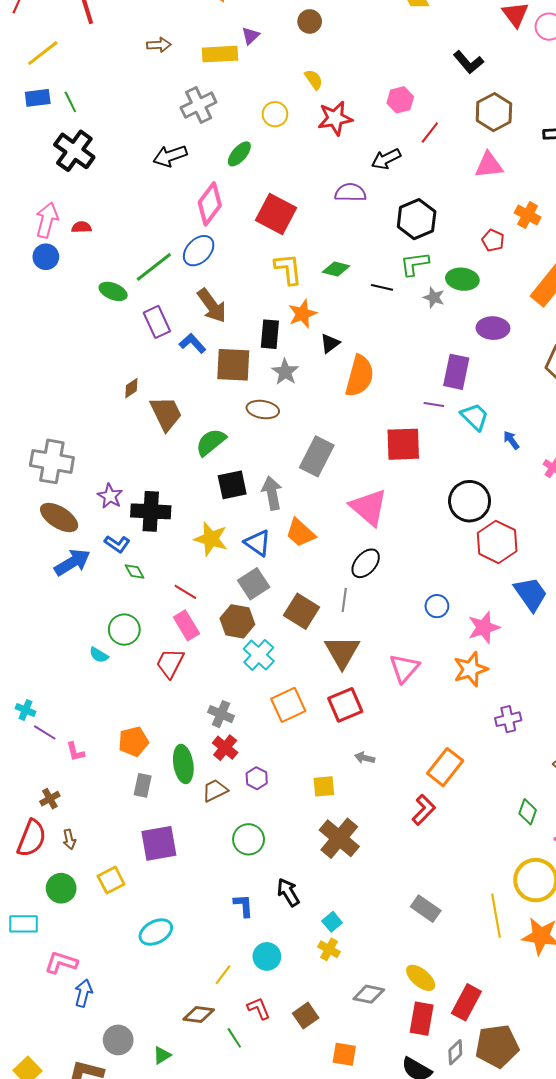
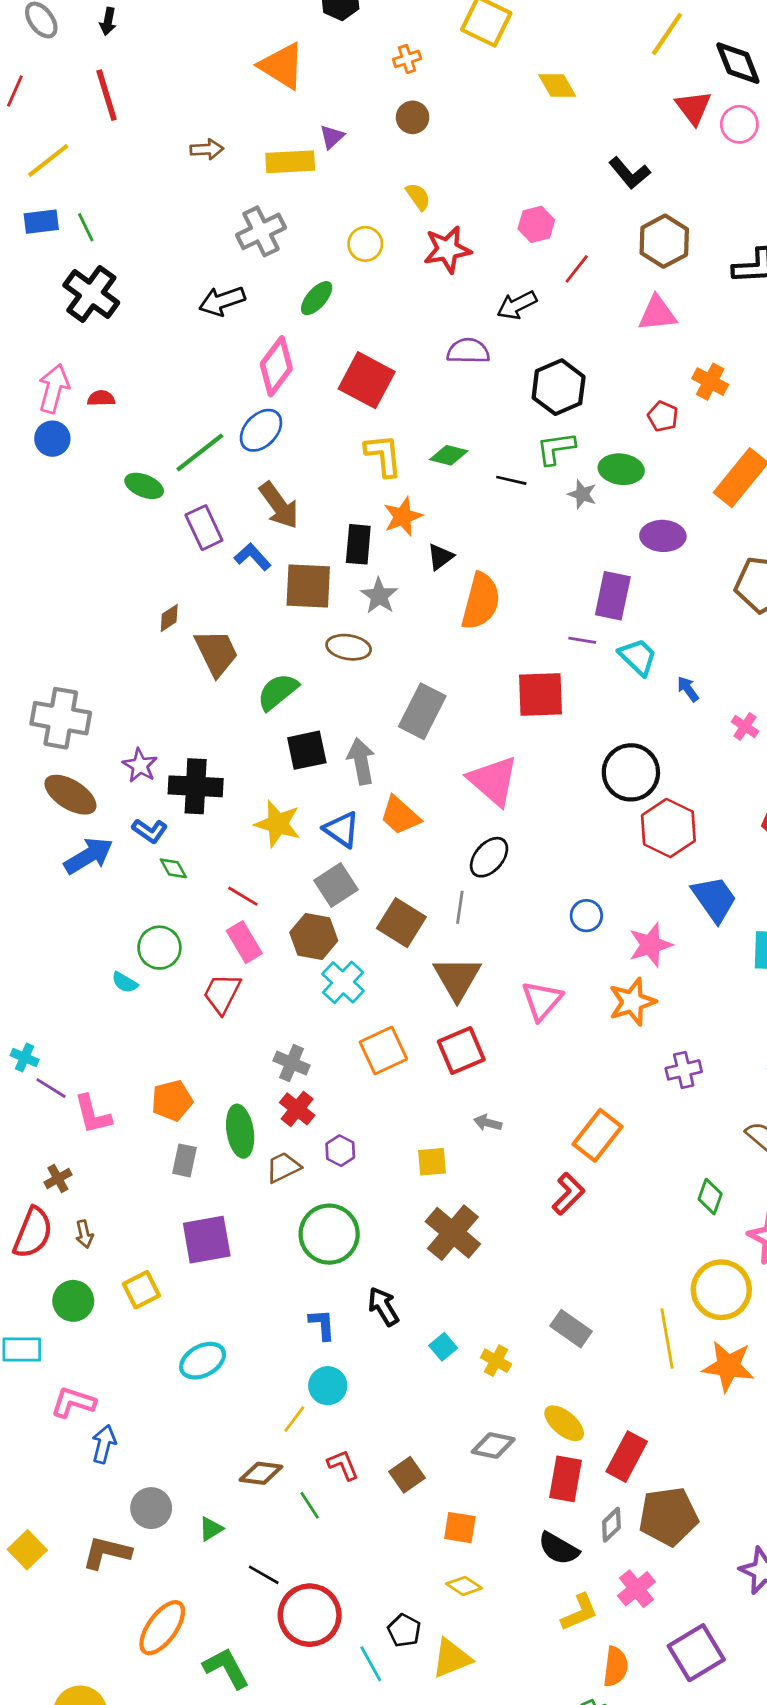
pink L-shape: (75, 752) -> (93, 1114), size x1.5
green circle: (249, 839) -> (329, 1234), size x1.4
yellow cross: (329, 949) -> (496, 1361), moved
cyan circle: (267, 956) -> (328, 1386), moved

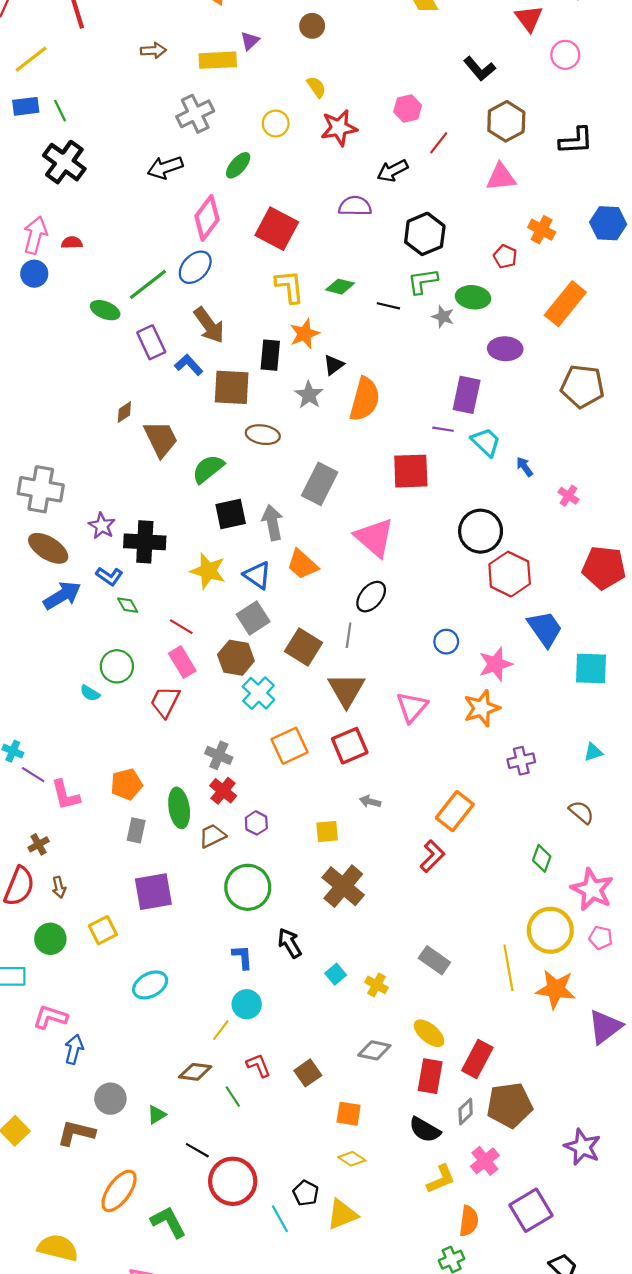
pink circle: (739, 124) -> (565, 55), moved
gray star: (379, 596) -> (309, 395), moved

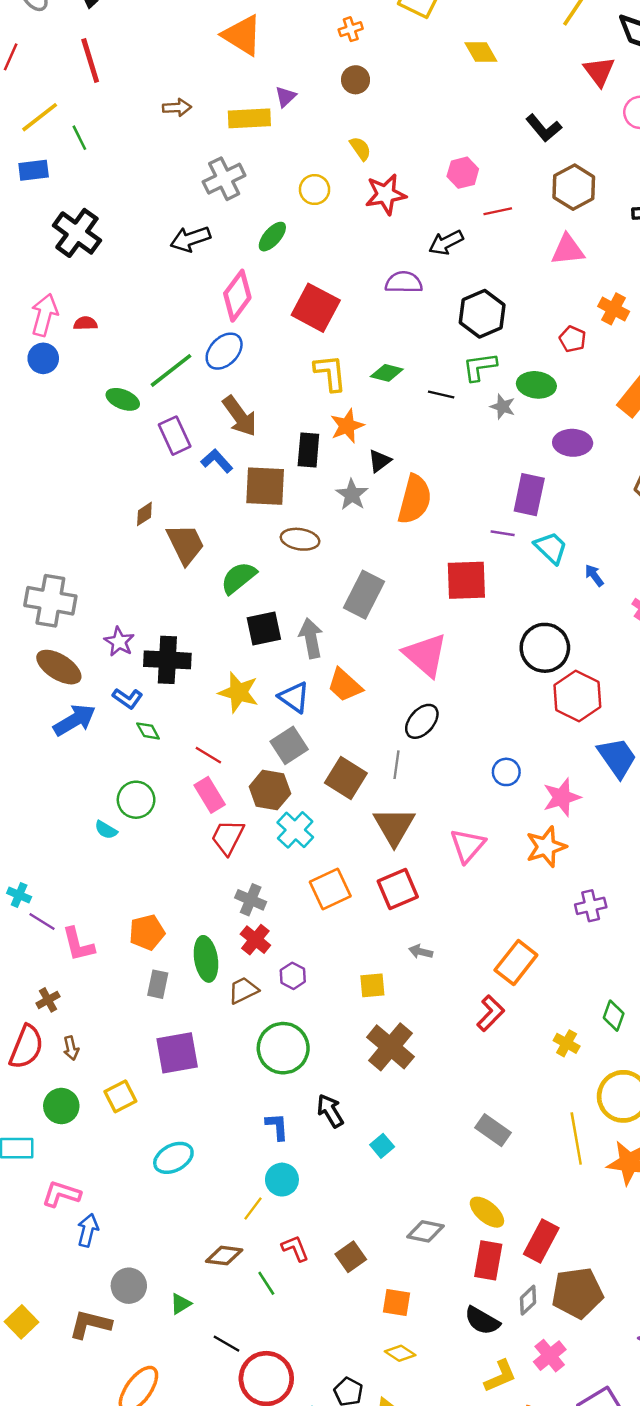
green line: (60, 111) -> (79, 138), moved
red line: (439, 143) -> (498, 211), turned 40
red trapezoid: (165, 702) -> (228, 837), moved
yellow cross: (376, 985) -> (567, 1043), moved

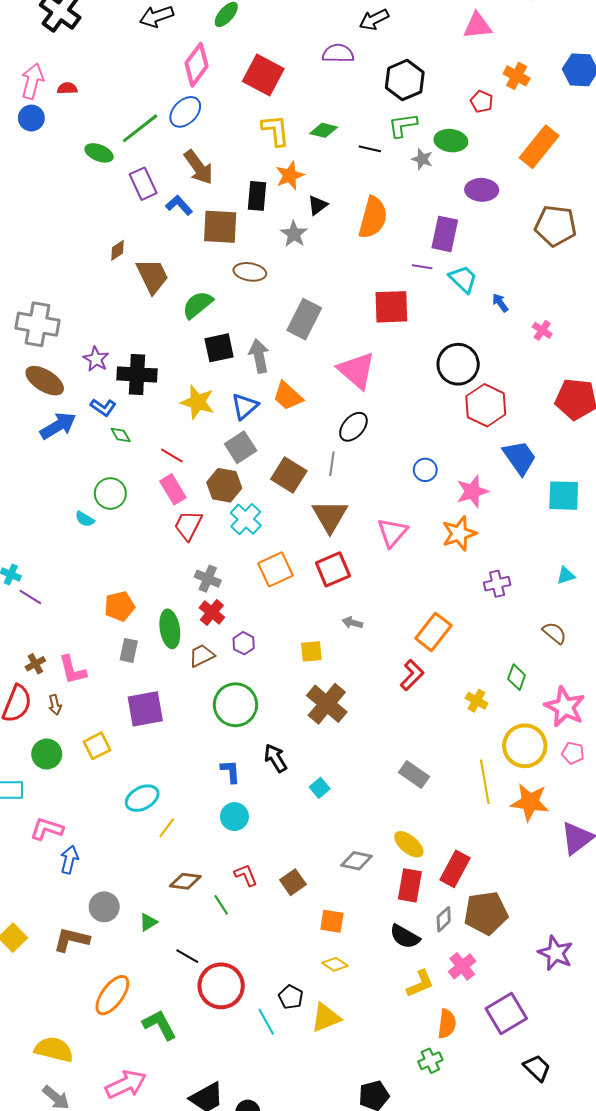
orange semicircle: (415, 499) -> (373, 218), moved
blue triangle: (294, 697) -> (245, 406), turned 44
pink L-shape: (78, 944) -> (72, 670), moved
yellow line: (253, 1209) -> (167, 828), moved

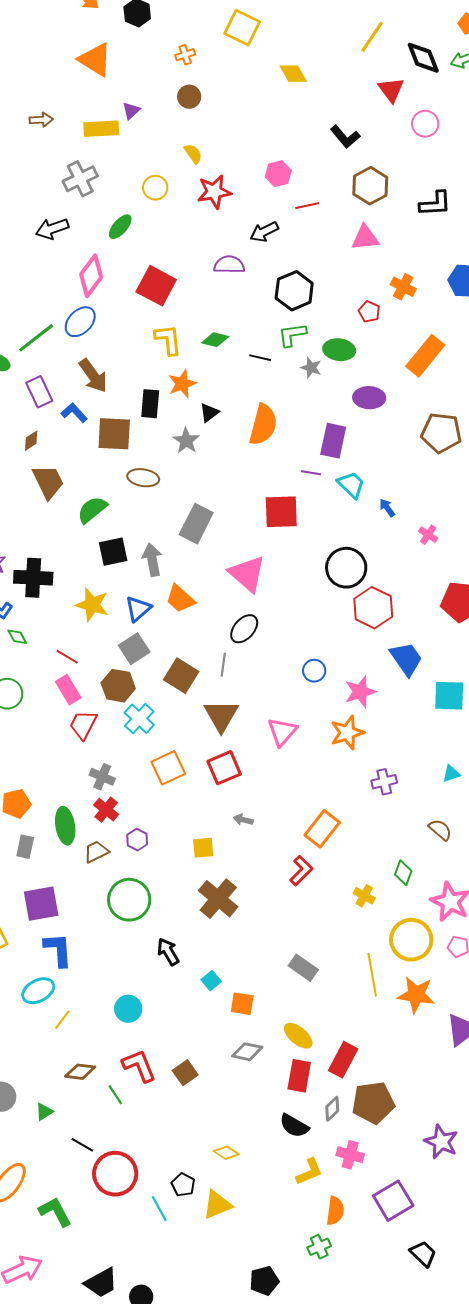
brown diamond: (118, 250) -> (31, 441), moved
blue L-shape: (230, 771) -> (58, 950), moved, size x1.5
red L-shape: (246, 875) -> (139, 1066), size x1.5
orange square: (332, 921) -> (242, 1004), moved
pink cross: (462, 966) -> (350, 1155), turned -36

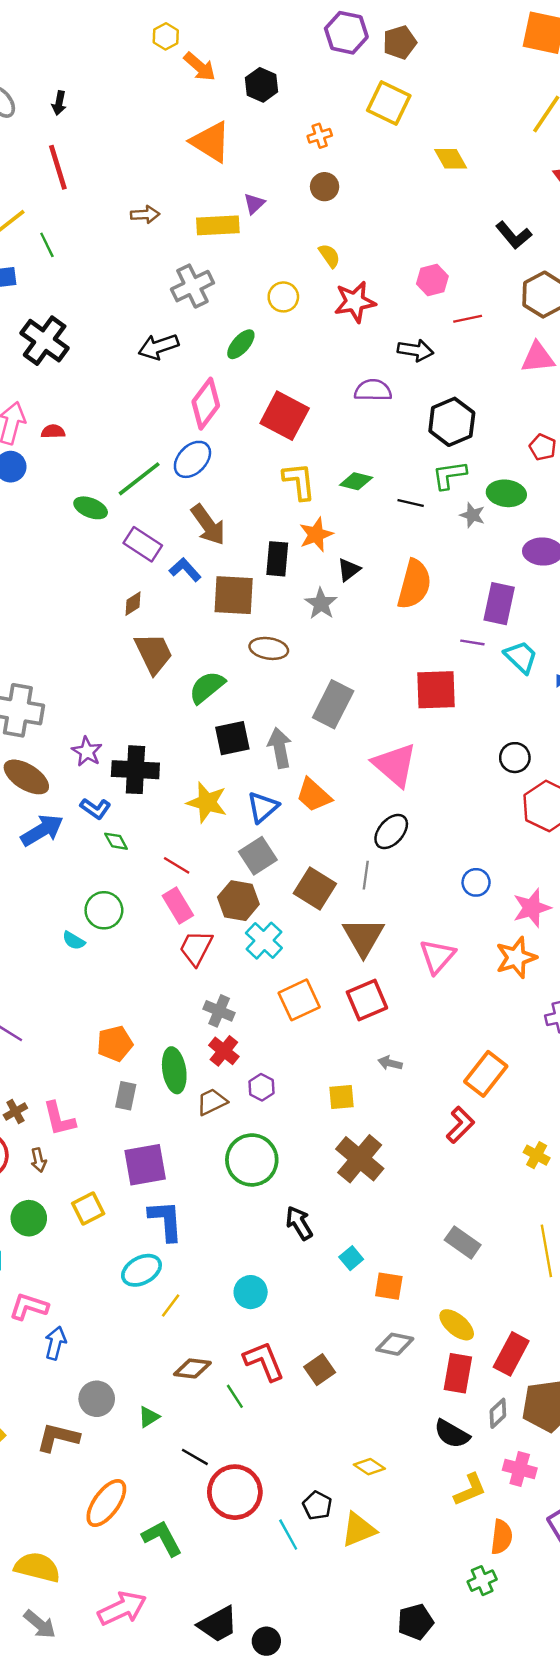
black arrow: (264, 232) -> (415, 350), turned -144
purple rectangle: (39, 392) -> (143, 544), turned -32
black circle: (346, 568) -> (515, 758), size x0.6

